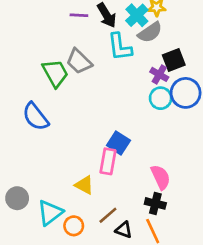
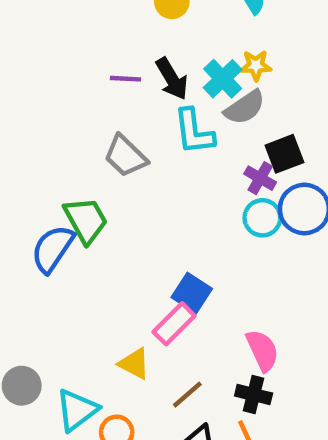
green trapezoid: (55, 73) -> (86, 220), moved
blue semicircle: (36, 117) -> (53, 249), turned 72
pink rectangle: (108, 161) -> (174, 324), turned 35
brown line: (108, 215) -> (187, 395), moved

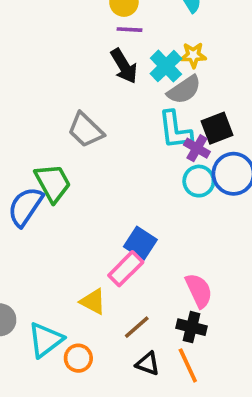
purple line: (125, 79) -> (129, 30), moved
cyan L-shape: (194, 132) -> (175, 130), moved

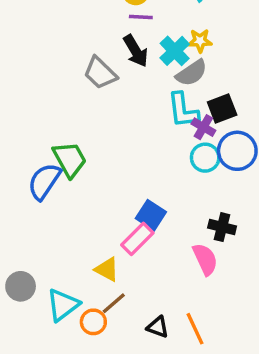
gray trapezoid: (86, 130) -> (100, 73), moved
brown line: (137, 327) -> (114, 303), moved
black cross: (191, 327) -> (222, 227), moved

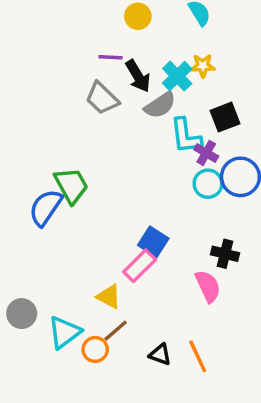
purple line: (141, 17) -> (111, 57), moved
gray semicircle: (192, 73) -> (160, 105), moved
black square: (222, 109) -> (225, 117), moved

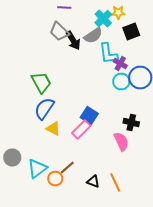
black arrow: (138, 76) -> (73, 40), moved
black square: (225, 117) -> (131, 32), moved
blue semicircle: (46, 208) -> (44, 108), moved
yellow triangle: (109, 296) -> (53, 128), moved

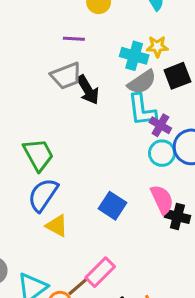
cyan cross: (103, 18) -> (134, 56), turned -30
gray trapezoid: (59, 32) -> (66, 76), turned -65
gray semicircle: (93, 36) -> (142, 82), moved
pink rectangle: (81, 130) -> (100, 272), moved
pink semicircle: (121, 142) -> (162, 199), moved

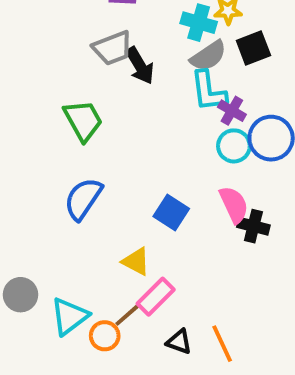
green trapezoid: (38, 155) -> (83, 120), moved
yellow triangle: (57, 226) -> (136, 261), moved

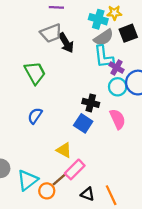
blue semicircle: (83, 199) -> (35, 116), size x0.7
black cross: (253, 226) -> (91, 103), moved

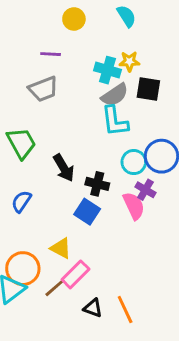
black square: (128, 33) -> (148, 89), turned 30
black arrow: (66, 43) -> (64, 168), moved
purple cross: (116, 68) -> (145, 190), moved
orange circle: (47, 191) -> (23, 269), moved, size x1.5

